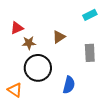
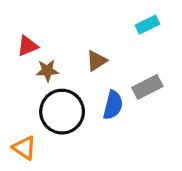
gray rectangle: (90, 53) -> (147, 87), turned 66
blue semicircle: (69, 85) -> (113, 105), moved

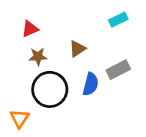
red triangle: (28, 46) -> (30, 29), moved
orange triangle: (24, 148) -> (19, 118), turned 30

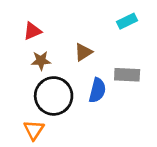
gray rectangle: (118, 70) -> (127, 75), turned 30
orange triangle: (19, 118) -> (34, 130), moved

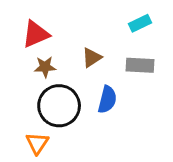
red triangle: (32, 31) -> (36, 34), size x1.4
gray rectangle: (127, 75) -> (140, 65), moved

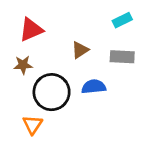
brown star: (45, 67) -> (23, 65), moved
blue semicircle: (107, 100) -> (94, 87), turned -110

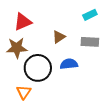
brown star: (23, 65) -> (17, 48), size x1.5

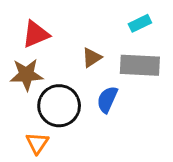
gray rectangle: (90, 42) -> (140, 65), size x1.4
blue semicircle: (69, 64) -> (107, 100), turned -60

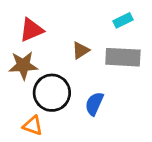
blue semicircle: (107, 100) -> (94, 104), moved
orange triangle: (37, 143) -> (33, 126), turned -45

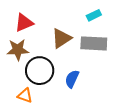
brown triangle: (81, 50) -> (62, 38), size x1.5

